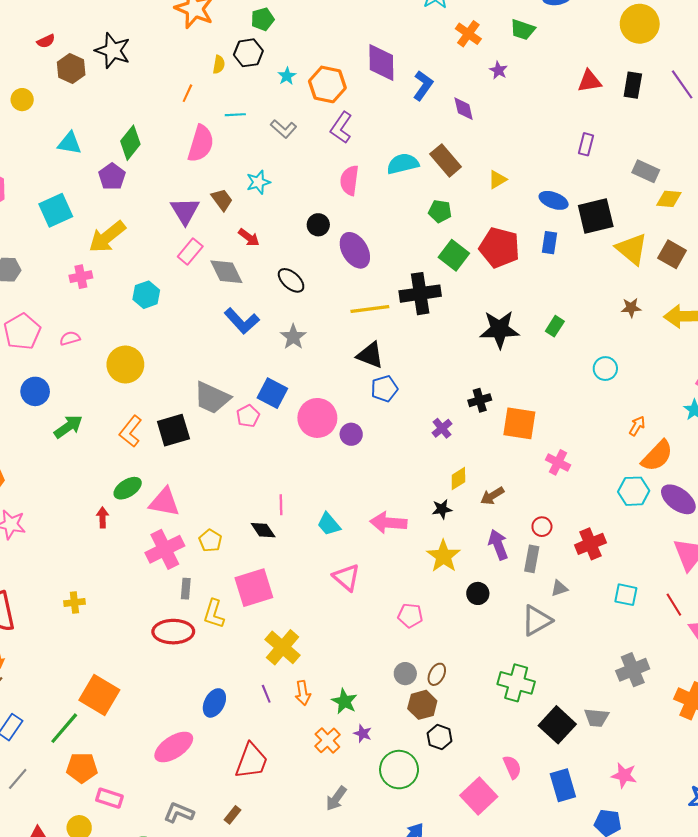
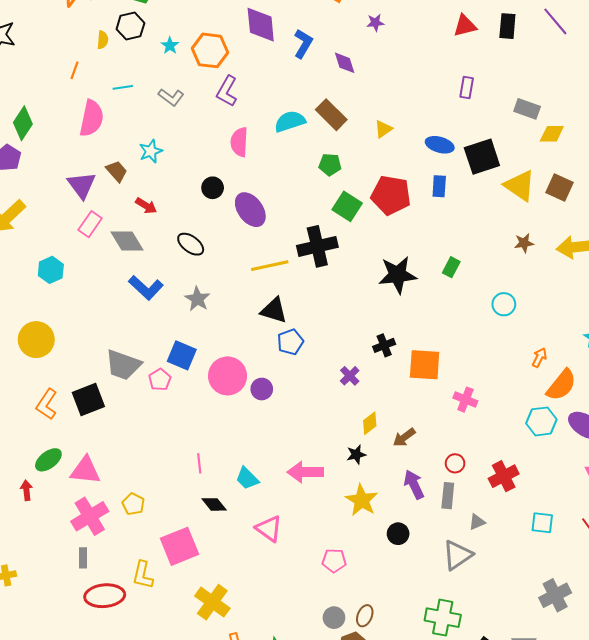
purple star: (498, 70) -> (375, 23), turned -30
black diamond: (263, 530) -> (214, 504), moved
gray rectangle: (186, 589) -> (83, 558), moved

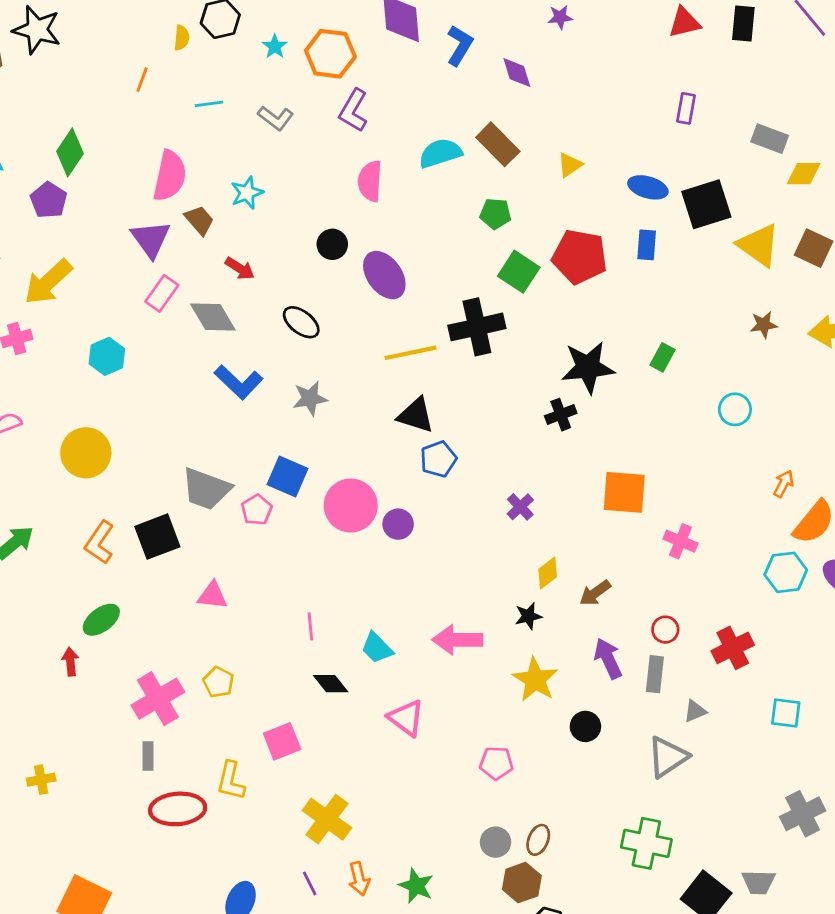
pink semicircle: (92, 118) -> (170, 176), moved
gray star: (197, 299) -> (310, 398), turned 30
black cross: (384, 345) -> (561, 415), moved
pink triangle: (85, 470) -> (212, 596), moved, size x0.7
pink square: (180, 546) -> (282, 741), size x0.7

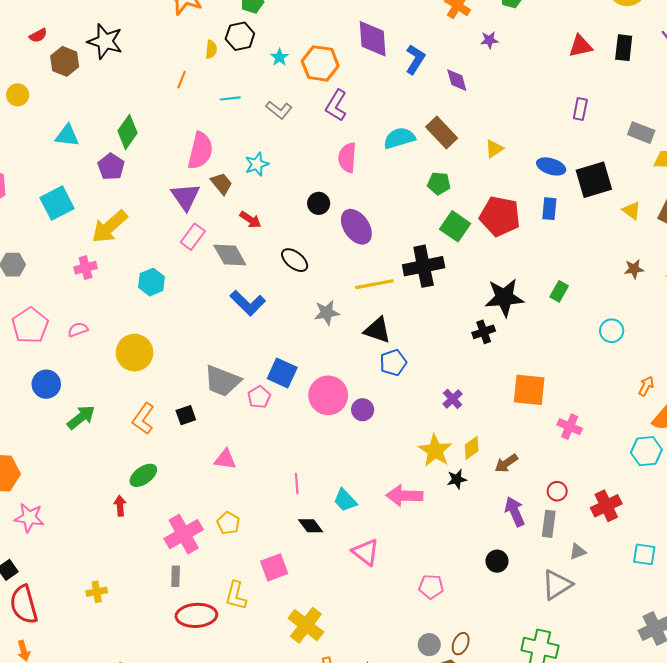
yellow triangle: (759, 245) -> (632, 210), size x0.6
gray star: (310, 398) -> (327, 313), moved
black square: (157, 537) -> (186, 415), size x0.6
yellow star: (535, 680) -> (435, 451), moved

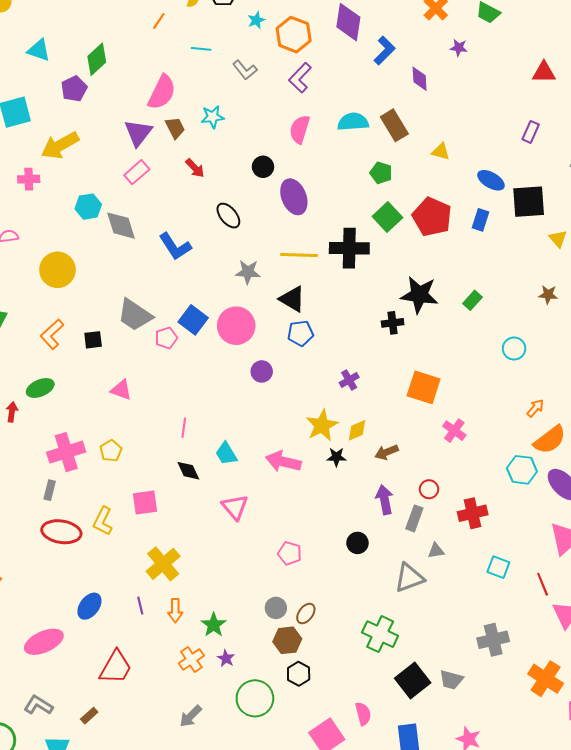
yellow triangle: (494, 149) -> (441, 152), turned 36
gray diamond: (230, 255) -> (121, 226), moved
pink circle: (328, 395) -> (236, 326), moved

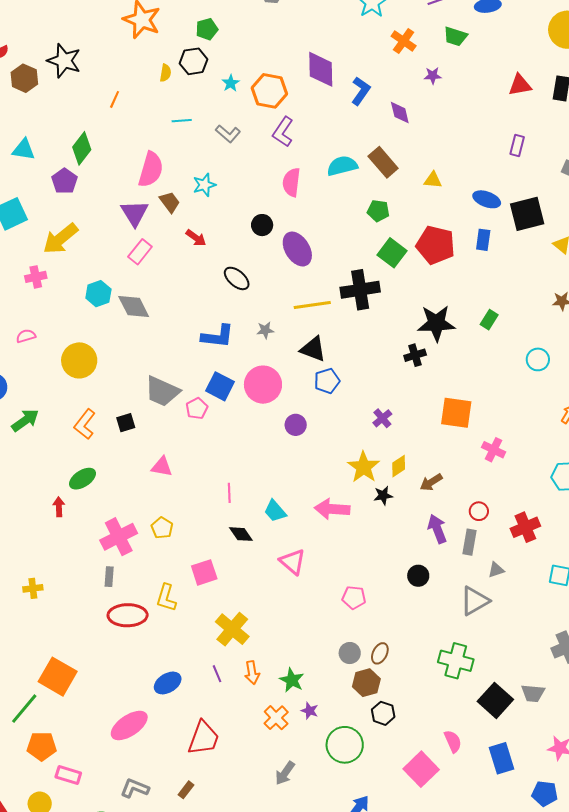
orange line: (159, 21) -> (115, 99), moved
blue L-shape: (175, 246) -> (218, 336), moved, turned -40
gray star: (248, 272) -> (265, 330), size x0.7
blue ellipse: (89, 606) -> (168, 683), turned 32

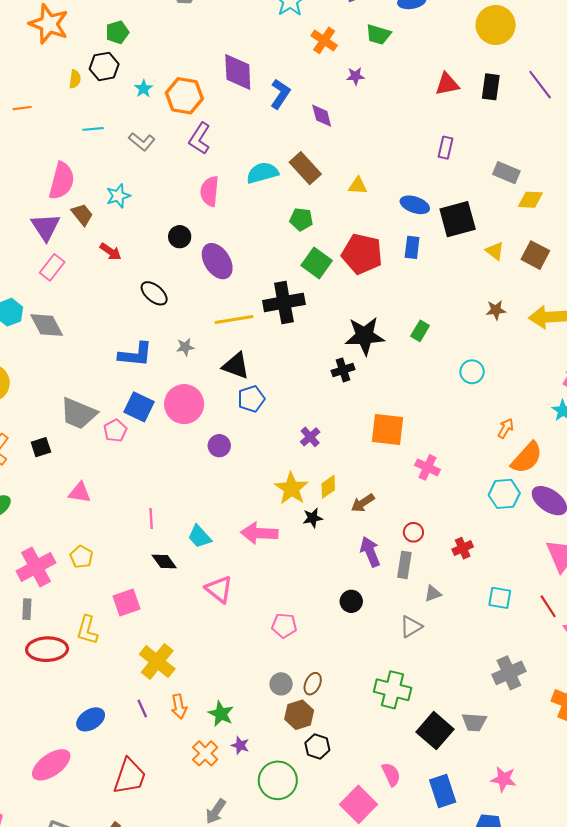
orange line: (115, 99) -> (22, 108), turned 60
red cross: (525, 527) -> (463, 548), size x0.7
gray triangle: (475, 601) -> (411, 627), size x0.7

